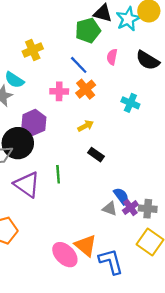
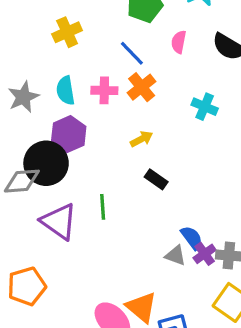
cyan semicircle: (14, 80) -> (65, 90), moved, turned 48

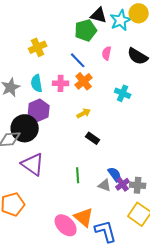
green line: (103, 207) -> (78, 175), moved

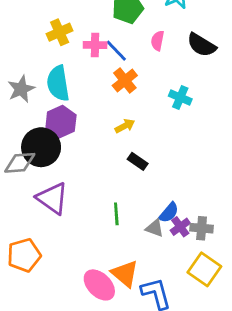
cyan semicircle: (37, 83) -> (58, 83), size x1.4
pink cross: (61, 83) -> (95, 45), moved
blue semicircle: (115, 174) -> (169, 213), turned 77

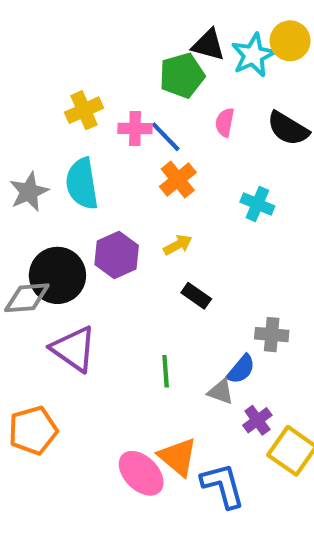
purple hexagon: (61, 122) -> (117, 255), moved
purple cross: (180, 227) -> (257, 420), moved
gray cross: (202, 228) -> (272, 335), moved

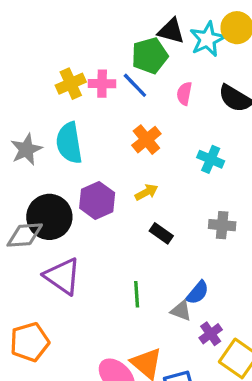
pink cross: (135, 129) -> (102, 84), moved
blue line: (166, 137) -> (135, 85), moved
gray cross: (272, 335) -> (222, 225), moved

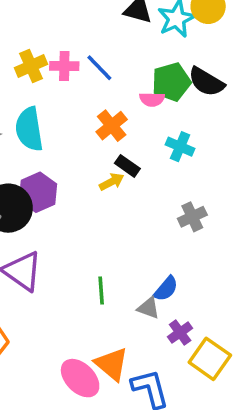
green pentagon: (150, 56) -> (171, 82), moved
pink semicircle: (184, 93) -> (152, 99), moved, turned -100
purple hexagon: (97, 200) -> (38, 192), moved
gray cross: (222, 225) -> (192, 217), turned -30
black rectangle: (161, 233) -> (127, 166), moved

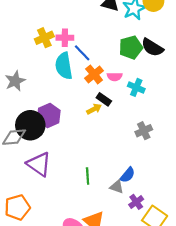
blue line: (99, 68) -> (82, 53), moved
pink semicircle: (152, 99) -> (115, 77), moved
cyan semicircle: (29, 129) -> (64, 66), moved

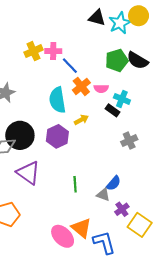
cyan semicircle: (64, 66) -> (57, 100), moved
black rectangle: (104, 99) -> (113, 110), moved
purple hexagon: (49, 116) -> (57, 136), moved

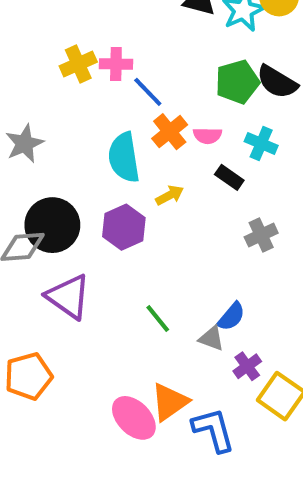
cyan cross: (122, 99) -> (261, 144), moved
green line: (75, 184) -> (158, 319), turned -35
orange triangle: (81, 228) -> (170, 402), turned 45

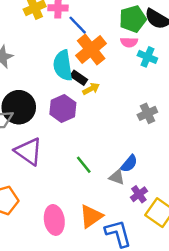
orange cross: (170, 132) -> (91, 50), size x1.4
pink semicircle: (207, 136) -> (129, 42), moved
black rectangle: (229, 177) -> (79, 78), moved
pink ellipse: (134, 418) -> (54, 220), moved, turned 36

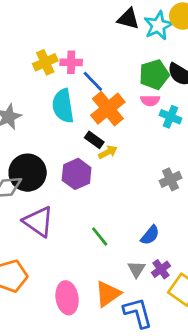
cyan semicircle: (63, 66) -> (63, 106), moved
gray triangle: (117, 177) -> (136, 269), moved, turned 42

